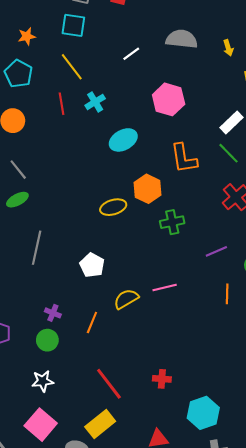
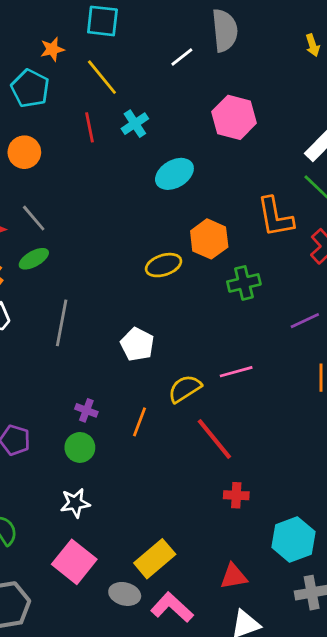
orange star: (27, 36) -> (52, 49), moved
gray semicircle: (182, 39) -> (225, 30), moved, turned 80
orange L-shape: (184, 158) -> (275, 217), moved
red line: (109, 384) -> (214, 439), moved

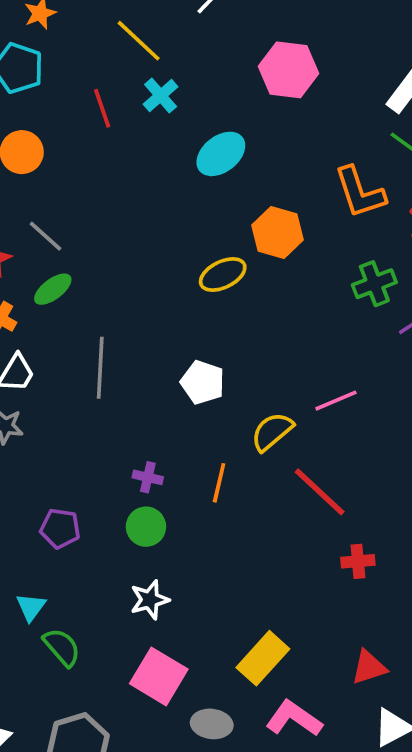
yellow line: (102, 77) -> (139, 41), moved
green cross: (244, 283) -> (374, 284), moved
gray ellipse: (125, 594) -> (212, 724), moved

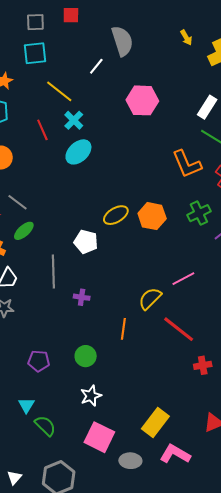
cyan ellipse: (221, 154) -> (78, 152), moved
orange hexagon: (278, 232) -> (152, 216), moved
white pentagon: (203, 382) -> (86, 242), moved
purple cross: (148, 477) -> (82, 297), moved

